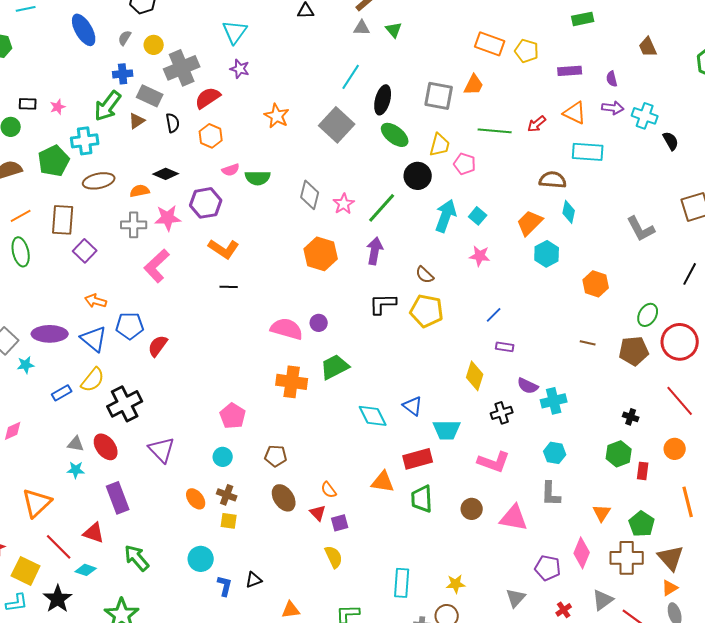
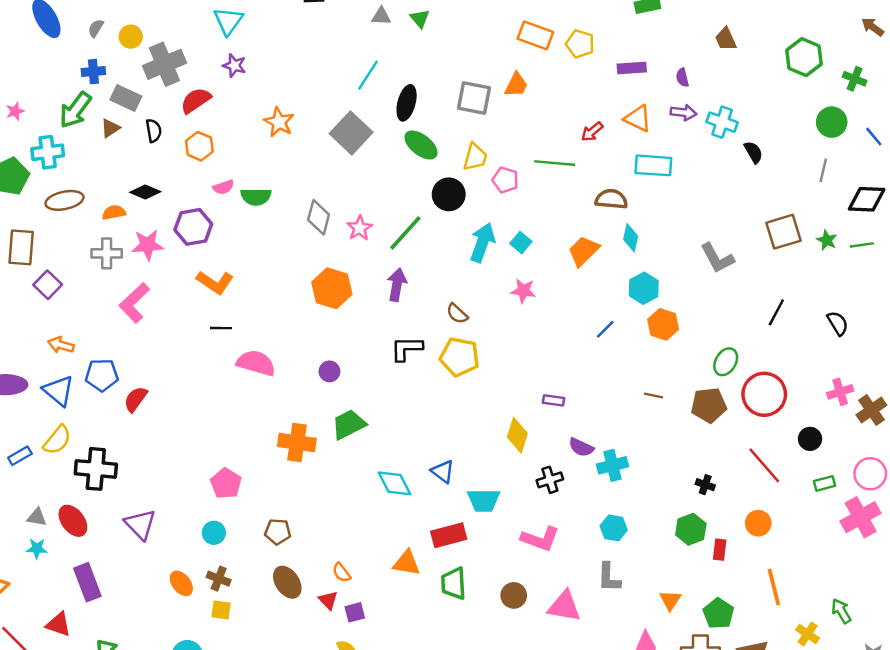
green line: (495, 131) -> (555, 163), moved
cyan hexagon: (547, 254) -> (644, 288), moved
blue line: (494, 315) -> (605, 329), moved
pink semicircle: (287, 329) -> (256, 363), moved
black cross: (125, 404) -> (96, 469), turned 32

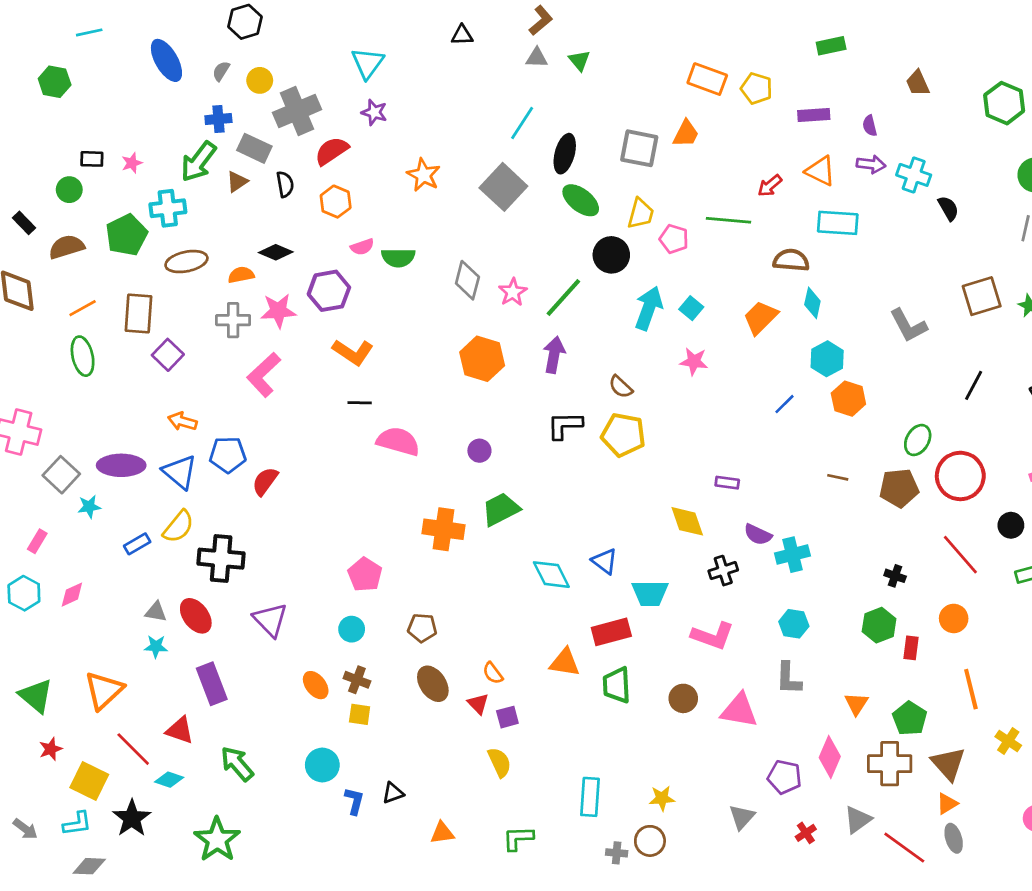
yellow diamond: (517, 435) -> (687, 521), turned -36

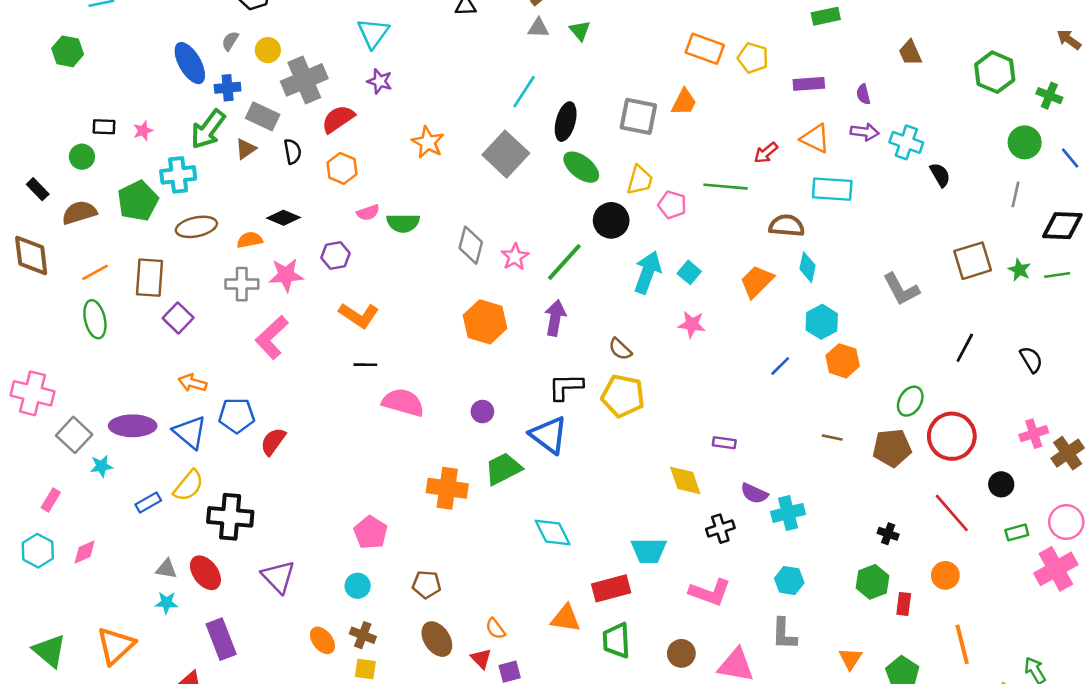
blue ellipse: (166, 60) -> (190, 63), moved
purple hexagon: (329, 291) -> (335, 255), size x0.7
blue triangle: (605, 561) -> (549, 435), moved, size x1.5

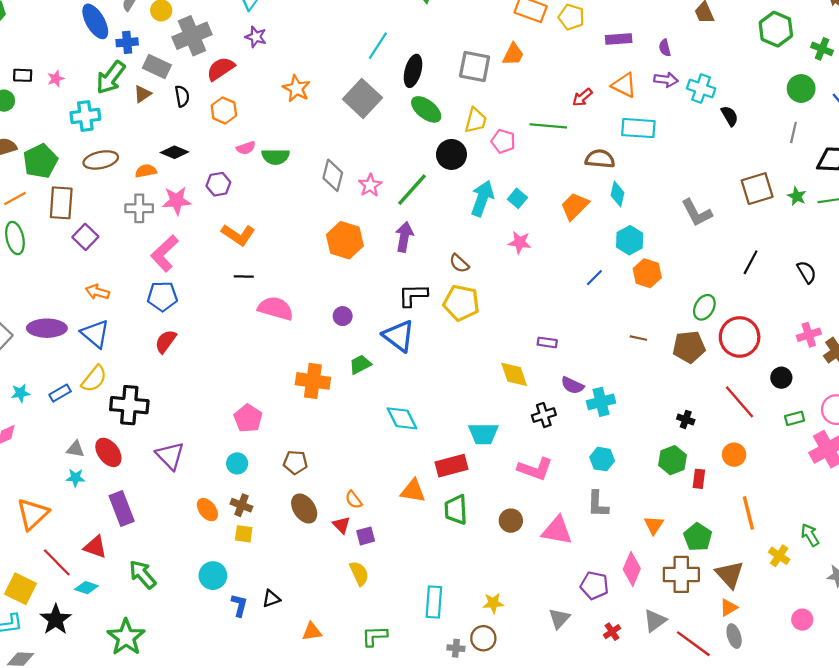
green pentagon: (138, 201) -> (40, 161), moved
blue pentagon: (237, 415) -> (162, 296), moved
cyan star: (101, 466) -> (20, 393), moved
green trapezoid: (503, 469) -> (360, 364), size x0.7

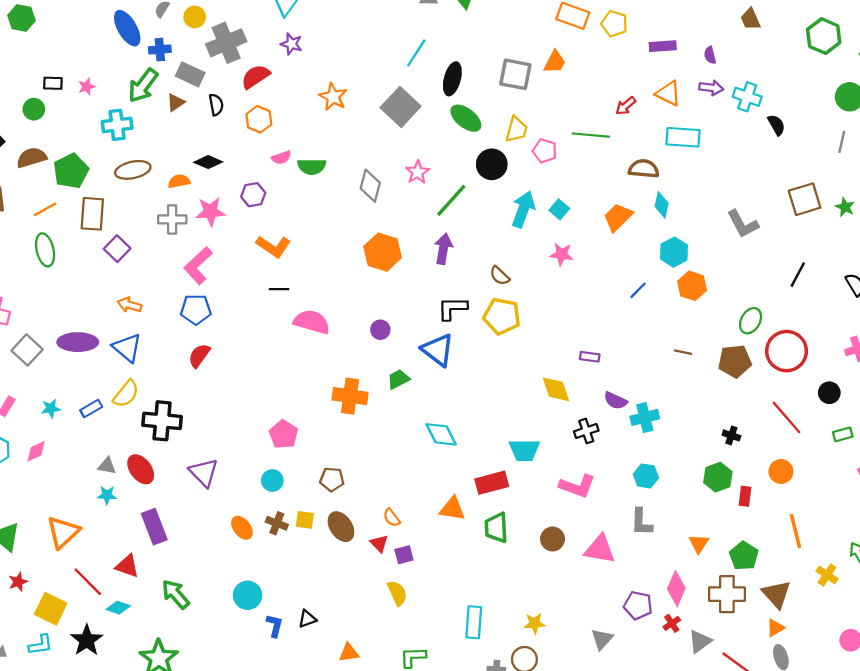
pink star: (370, 185) -> (417, 172), moved
yellow square: (244, 534) -> (305, 520), moved
red cross: (612, 632) -> (672, 623), moved

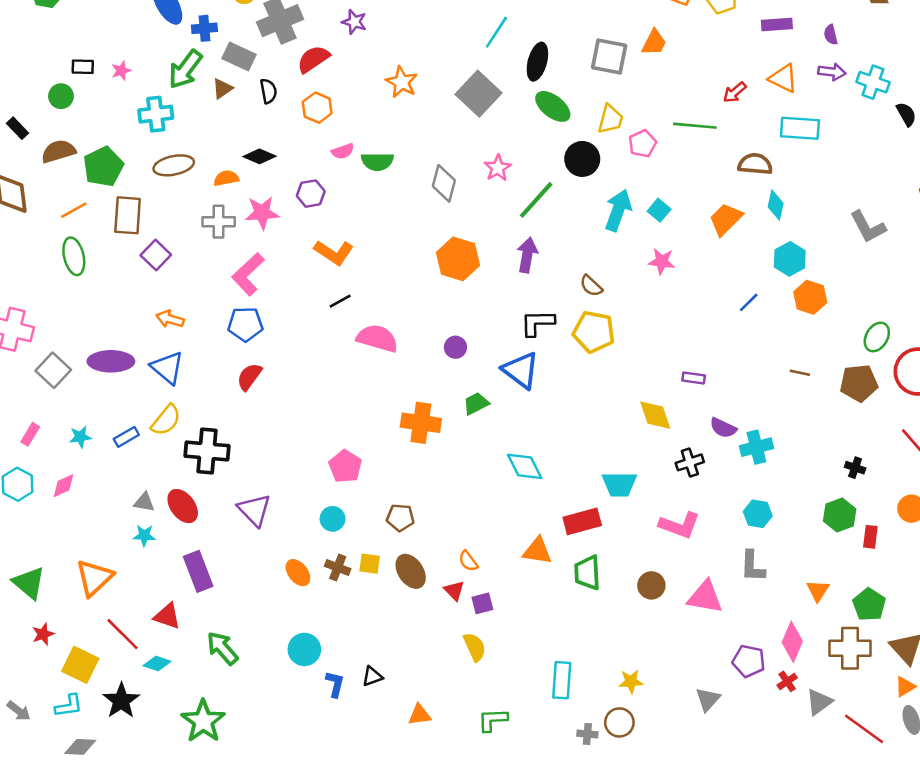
pink pentagon: (545, 151) -> (642, 144), turned 30
black line: (279, 289) -> (340, 301), turned -30

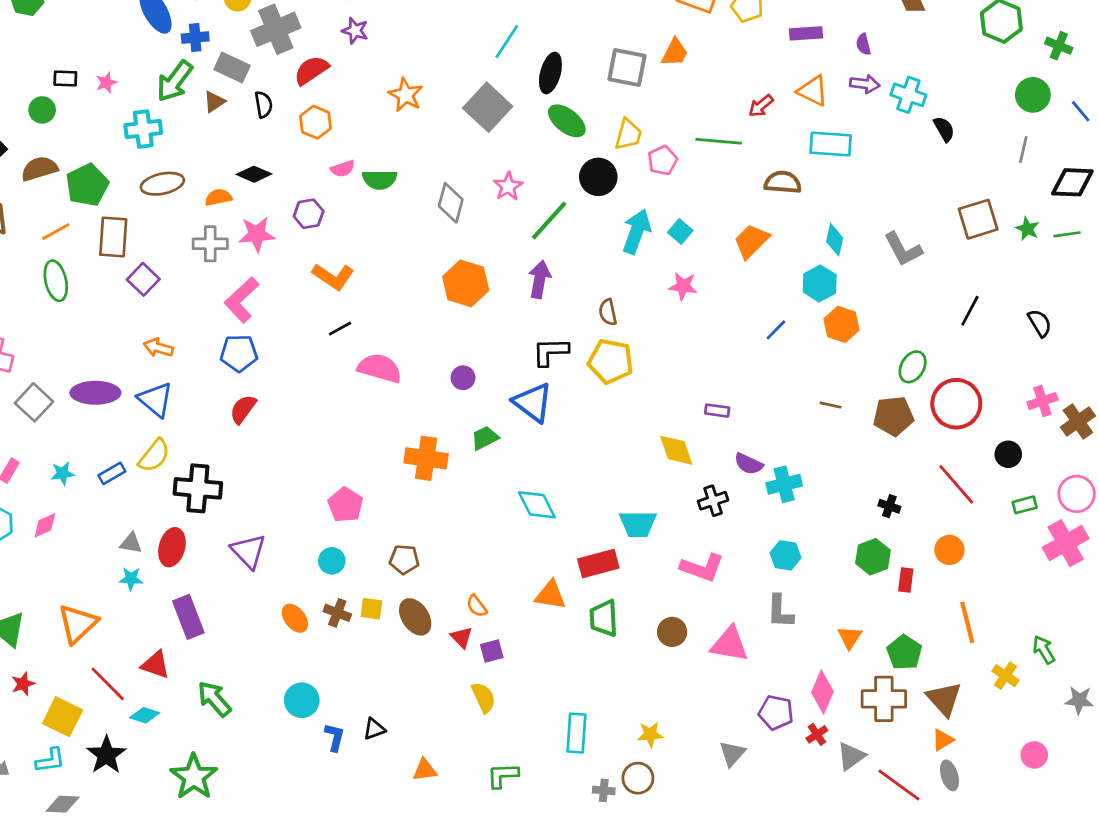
cyan diamond: (776, 205) -> (835, 240), moved
brown semicircle: (591, 286) -> (608, 312), turned 35
red ellipse: (183, 506) -> (172, 547), turned 52

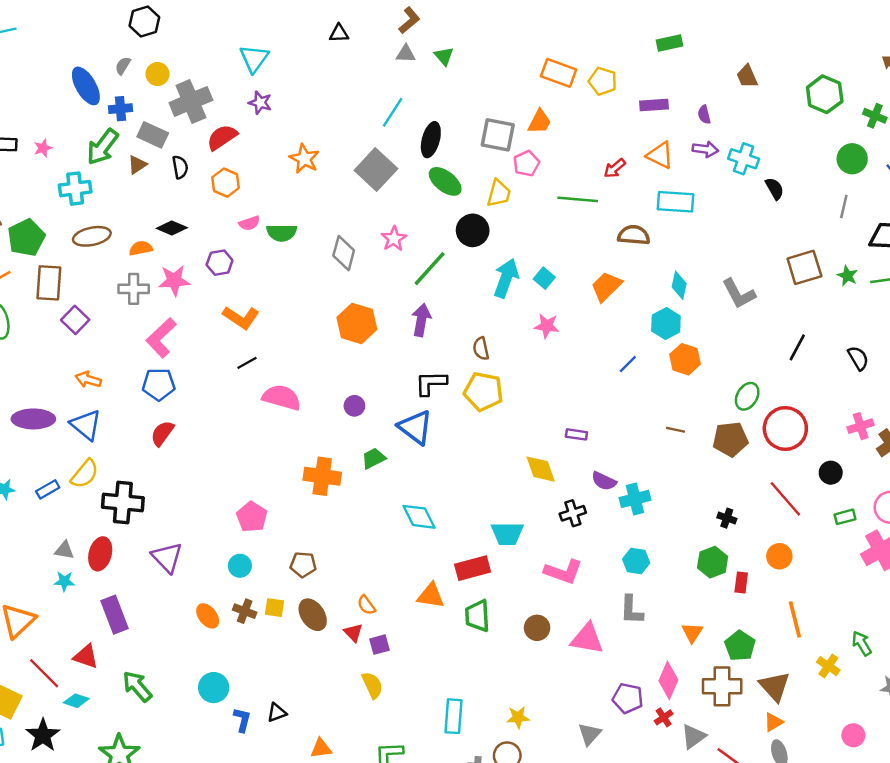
pink pentagon: (663, 160) -> (526, 164), moved

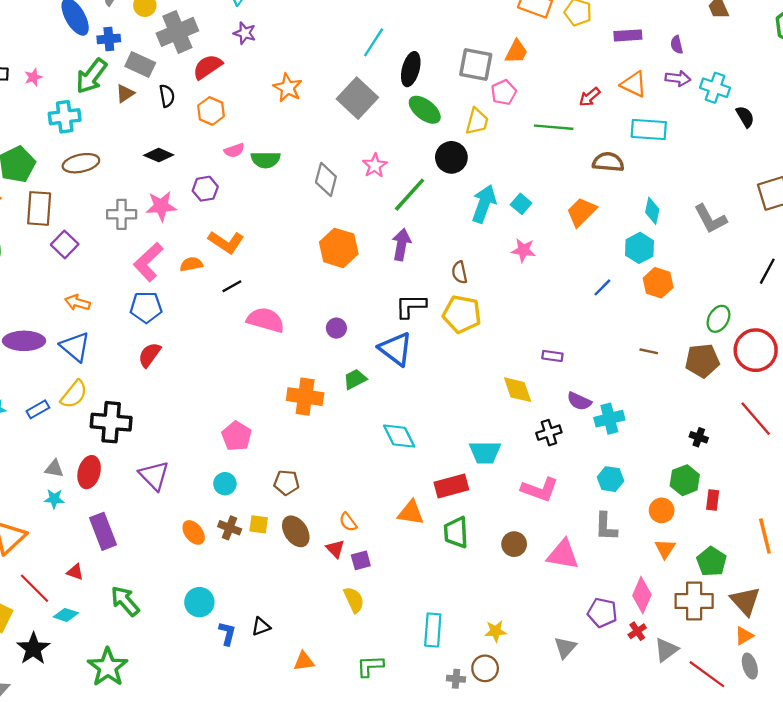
orange semicircle: (141, 248) -> (191, 264), moved
orange circle: (779, 556) -> (662, 510), moved
red triangle: (86, 656) -> (75, 572), size x0.7

